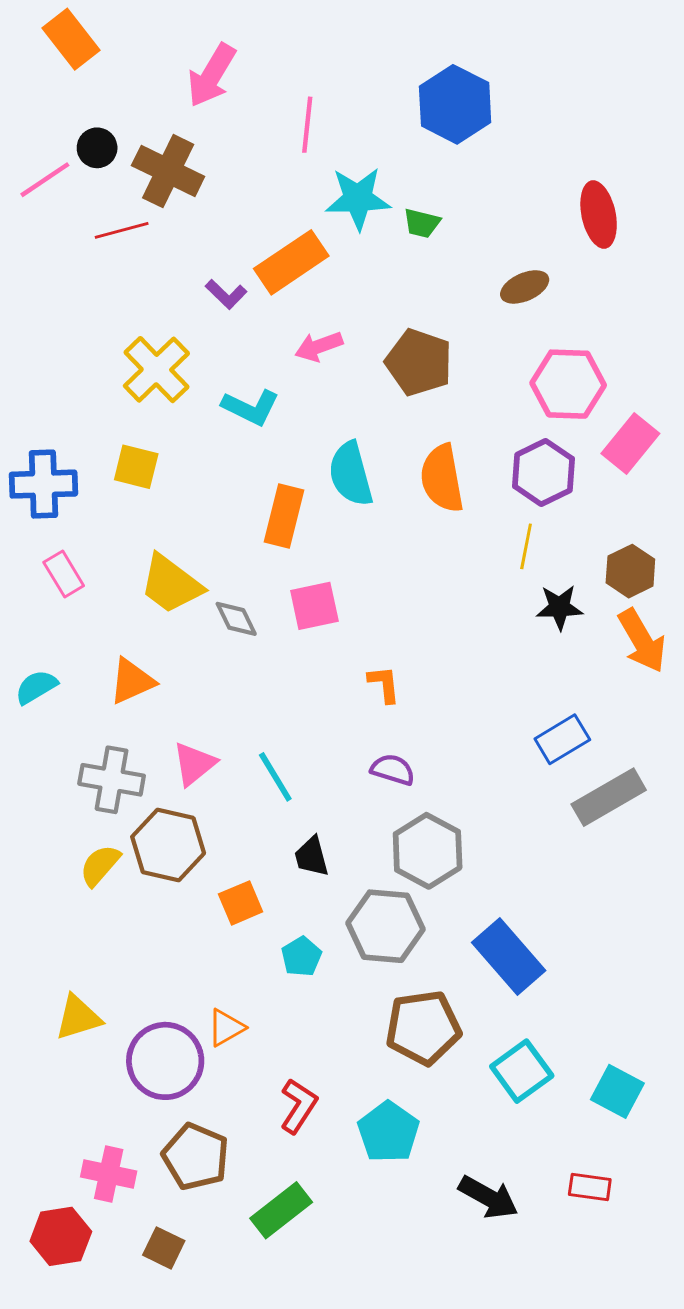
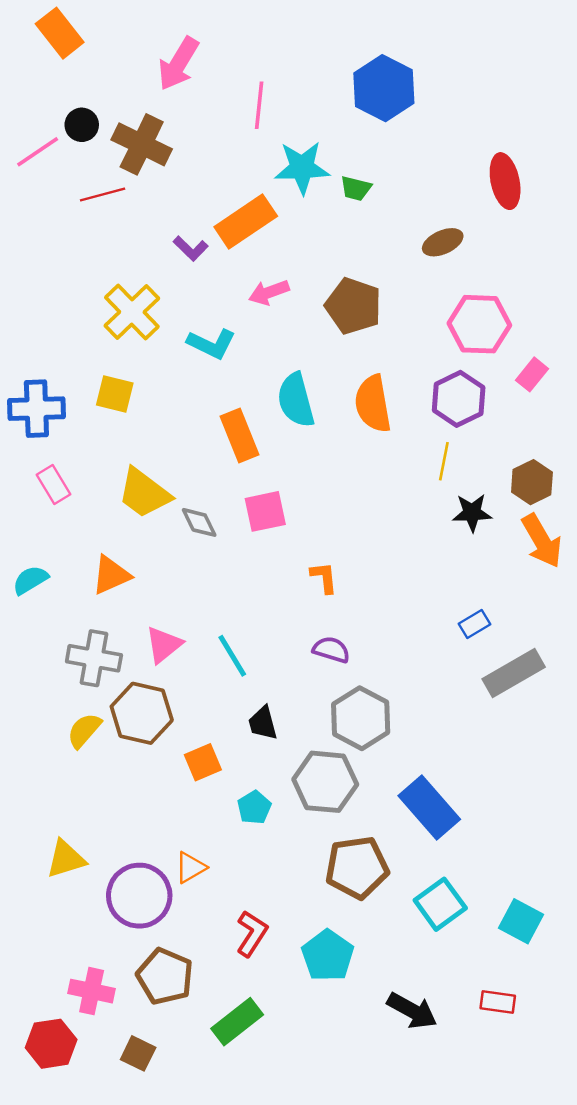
pink rectangle: (630, 444) -> (532, 374), size x0.7
orange rectangle: (284, 516) -> (240, 436), turned -36
blue rectangle: (562, 739) -> (474, 624), size x0.7

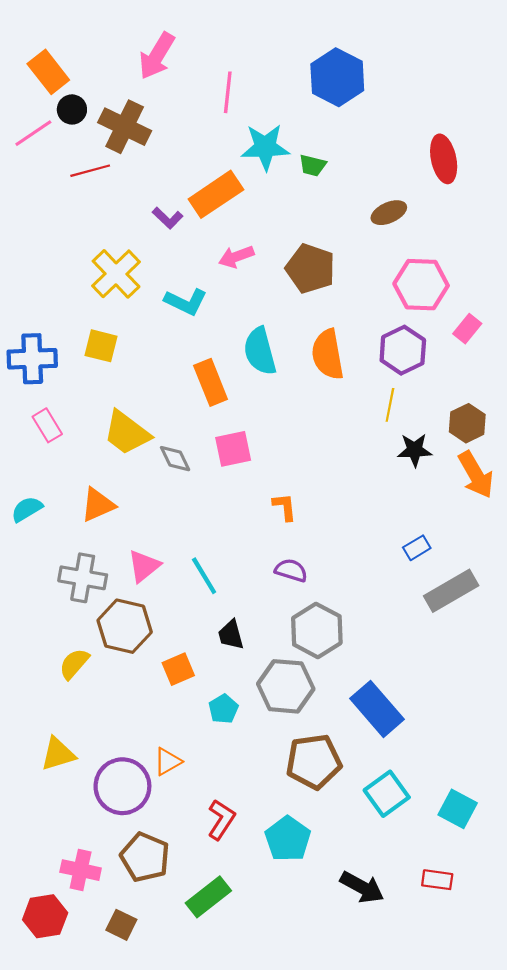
orange rectangle: (60, 33) -> (48, 72), moved
yellow semicircle: (84, 730) -> (74, 664), moved

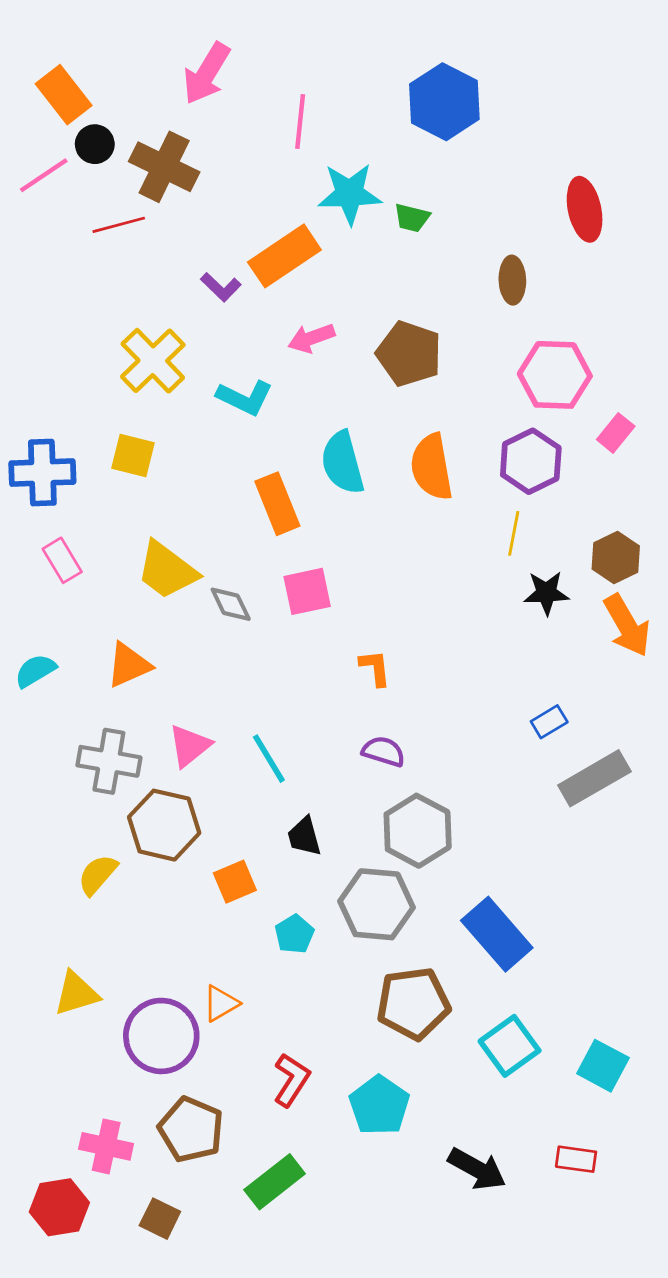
brown ellipse: (389, 213) -> (512, 280), turned -68

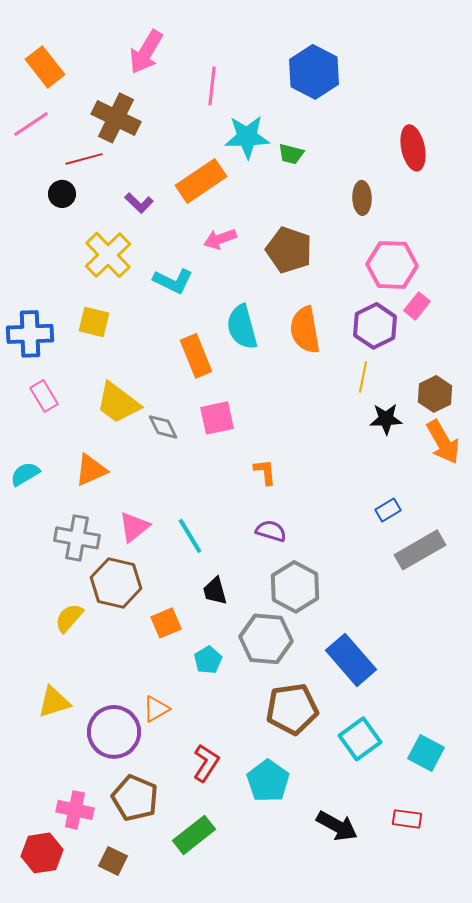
black circle: (95, 144) -> (62, 194), moved
purple L-shape: (221, 287) -> (139, 203), moved
pink rectangle: (616, 433) -> (417, 306), moved

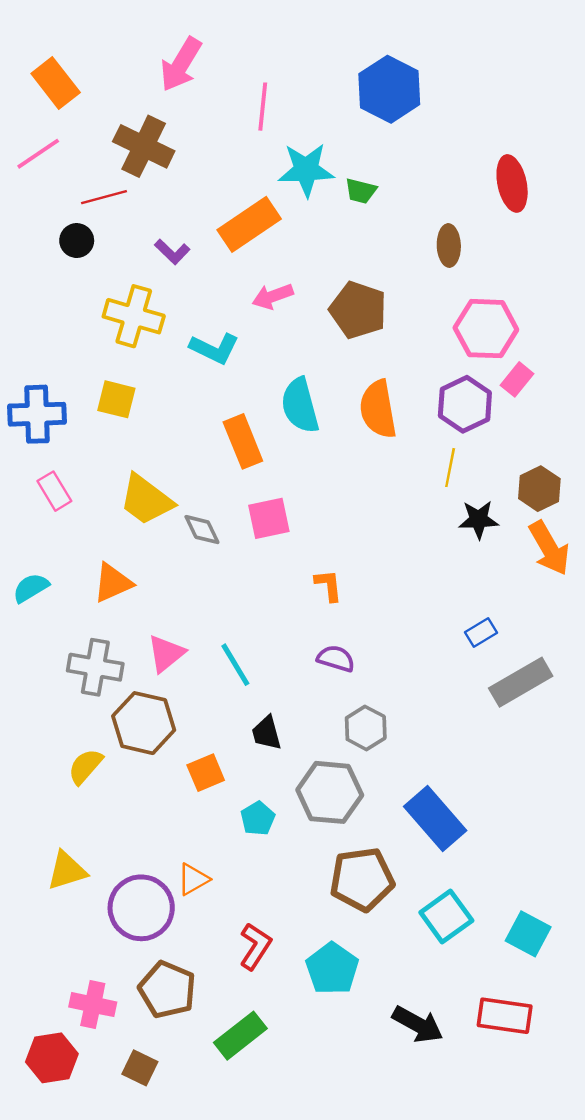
yellow cross: (108, 255) -> (134, 316), turned -30
gray hexagon: (295, 587) -> (366, 728), size x0.7
red rectangle: (407, 819) -> (505, 1016), size x1.5

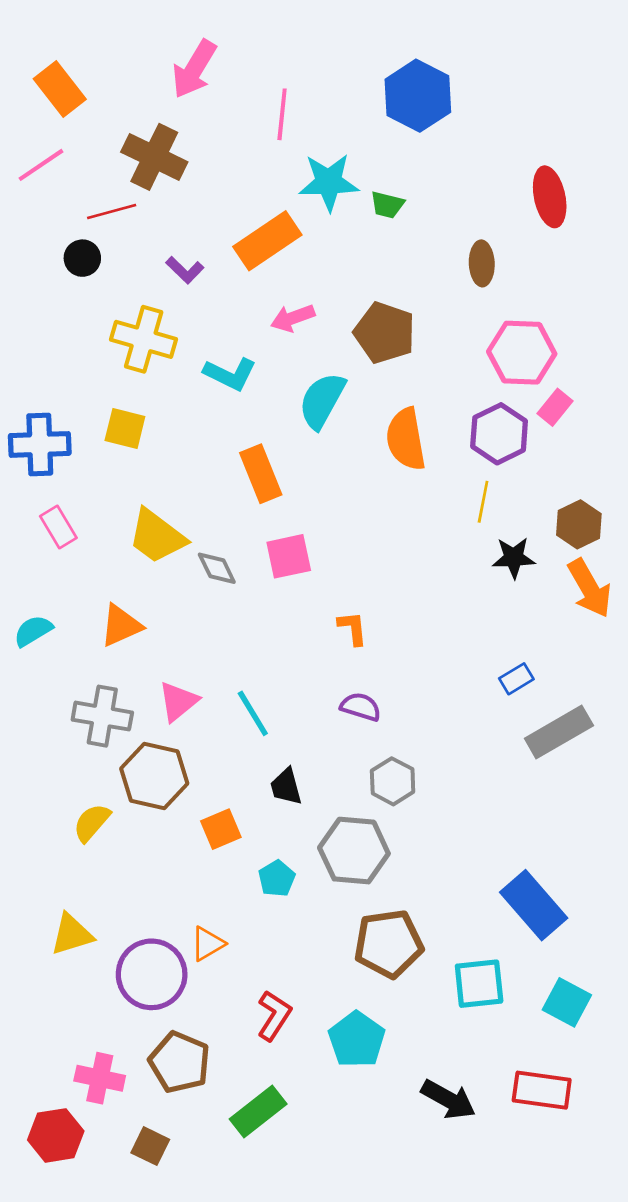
cyan semicircle: (300, 405) -> (322, 401), moved, turned 44
blue rectangle: (435, 819) -> (534, 905), moved
cyan square: (446, 916) -> (479, 984), turned 30

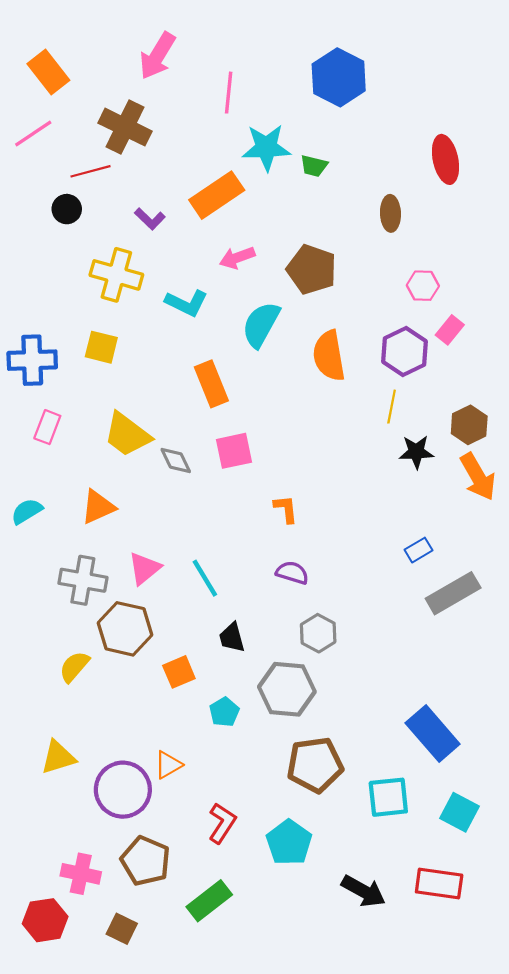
pink hexagon: (522, 353) -> (423, 286), size x0.6
pink rectangle: (58, 527) -> (47, 427), turned 52

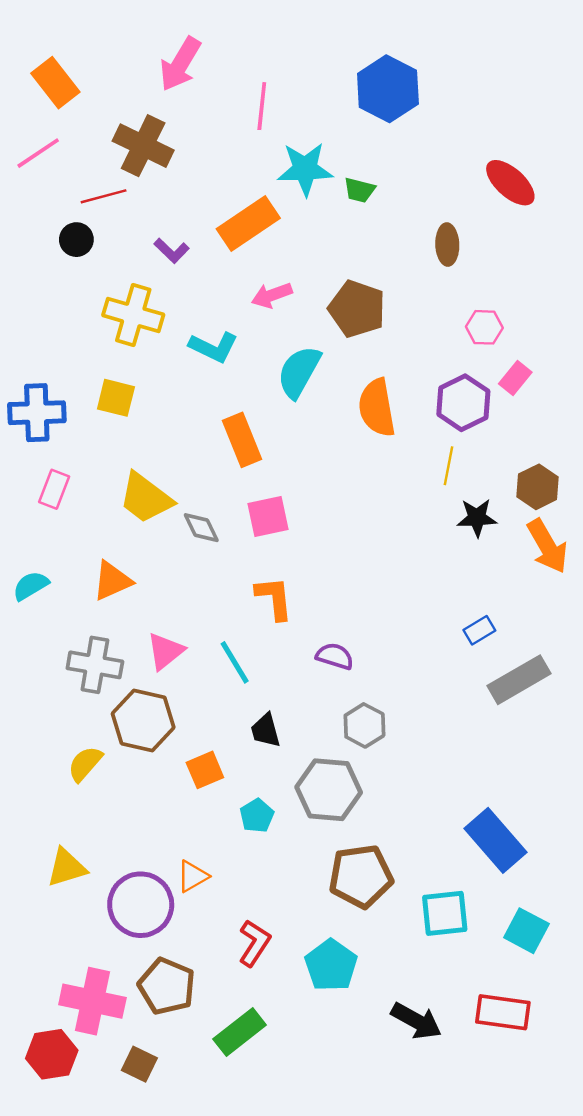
red ellipse: (446, 159) -> (510, 183), turned -36
orange L-shape: (286, 509) -> (274, 598), moved, size x1.4
pink cross: (81, 874) -> (92, 1001), size x1.4

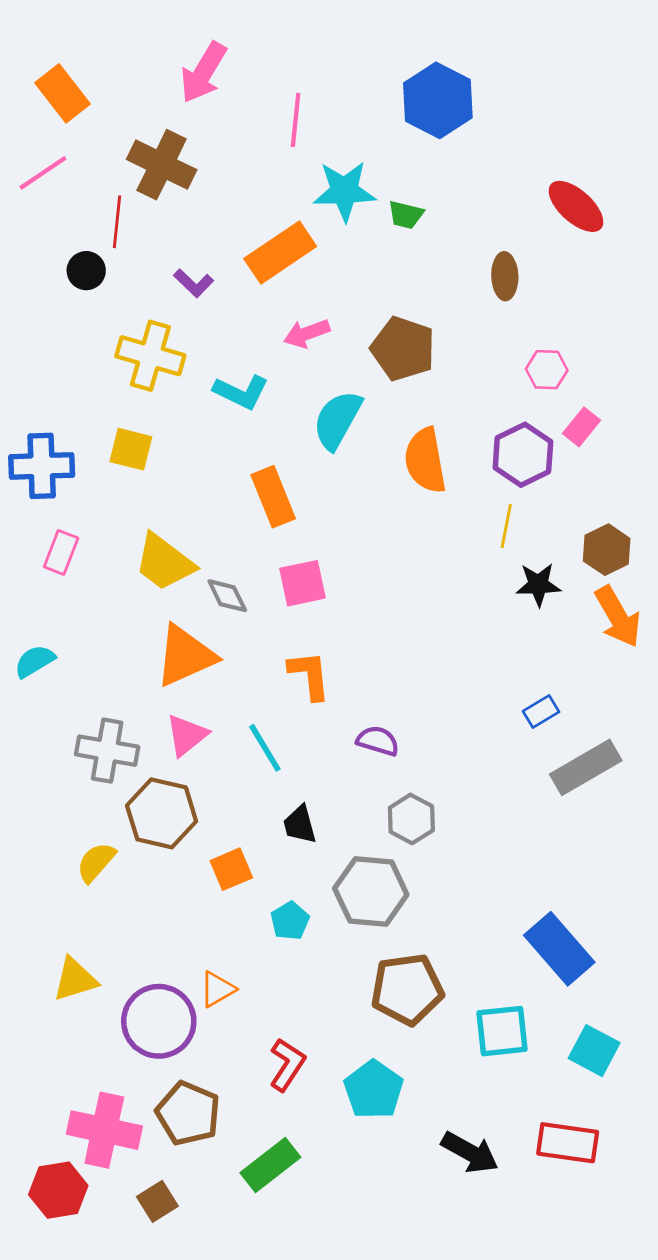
red line: (104, 196) -> (117, 222), turned -69
orange triangle: (112, 581) -> (185, 656), moved, size x1.4
brown square: (139, 1064) -> (157, 1201), turned 32

